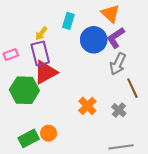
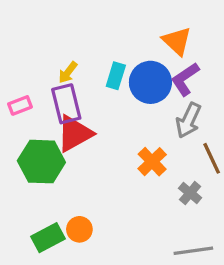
cyan rectangle: (68, 21) -> (116, 76), moved
orange cross: (87, 106) -> (152, 162), moved

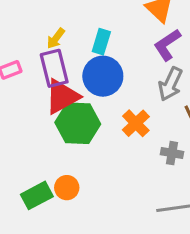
blue circle: (150, 82) -> (103, 76), moved
green hexagon: (41, 162) -> (78, 123), moved
gray cross: (190, 193) -> (172, 153), turned -30

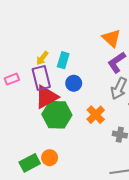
cyan rectangle: (101, 42) -> (63, 60), moved
blue circle: (103, 76) -> (74, 83), size x0.6

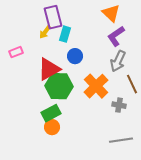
purple rectangle: (41, 78) -> (53, 17), moved
orange cross: (96, 115) -> (96, 86), size x1.4
green rectangle: (30, 163) -> (51, 113), moved

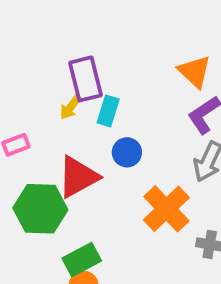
green hexagon: (59, 86) -> (40, 209), moved

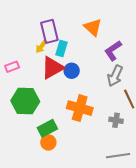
orange triangle: (195, 71) -> (93, 27), moved
red triangle: (78, 177) -> (52, 68), moved
orange cross: (166, 209) -> (80, 108), moved, turned -30

